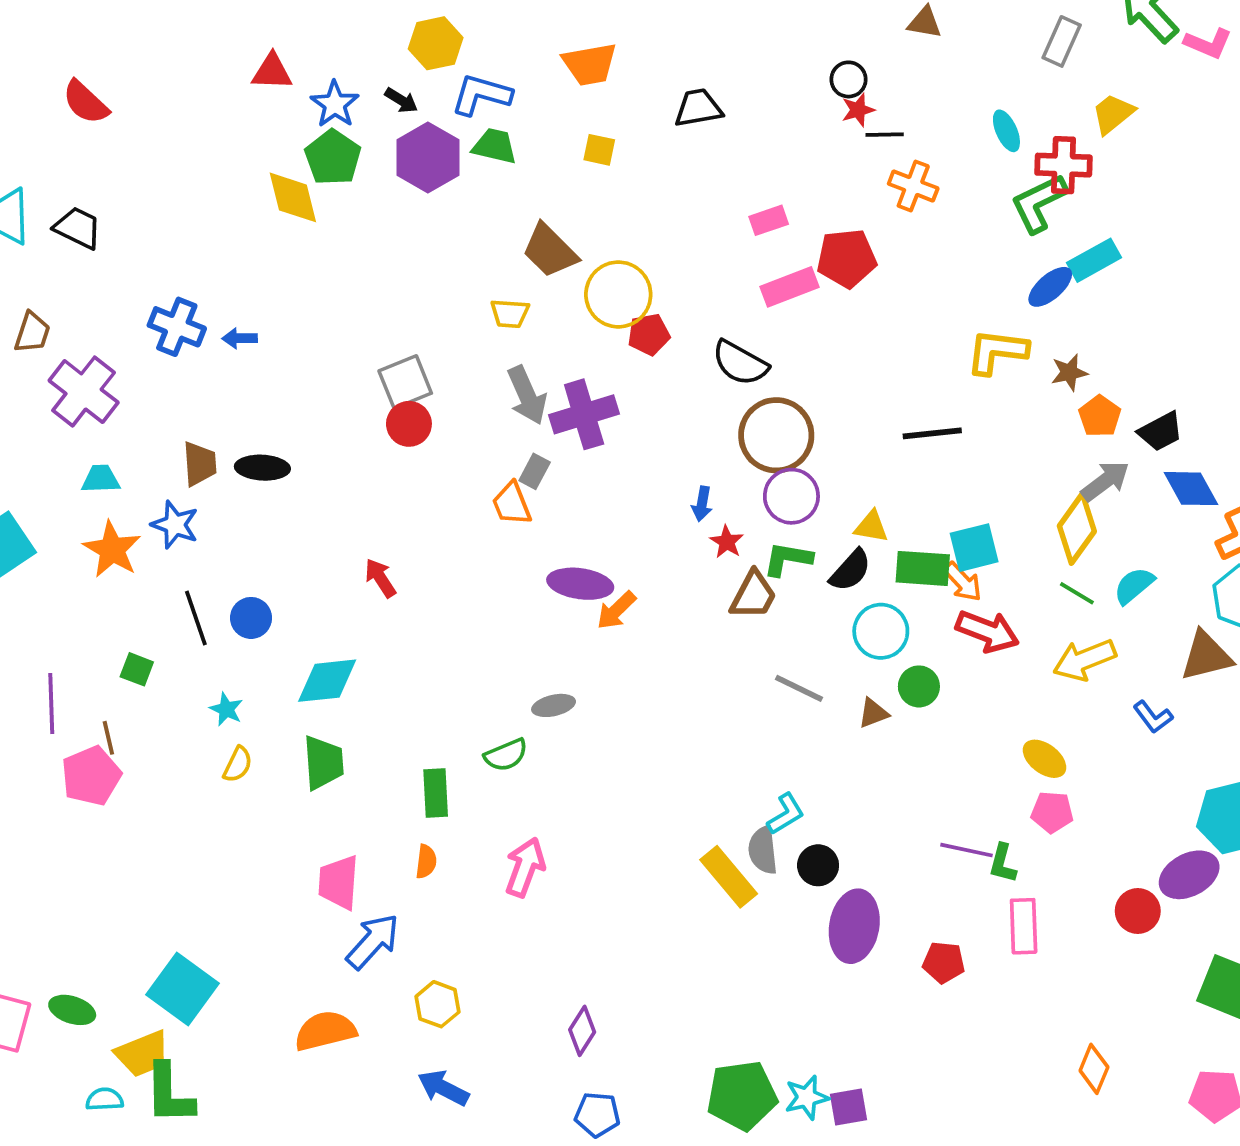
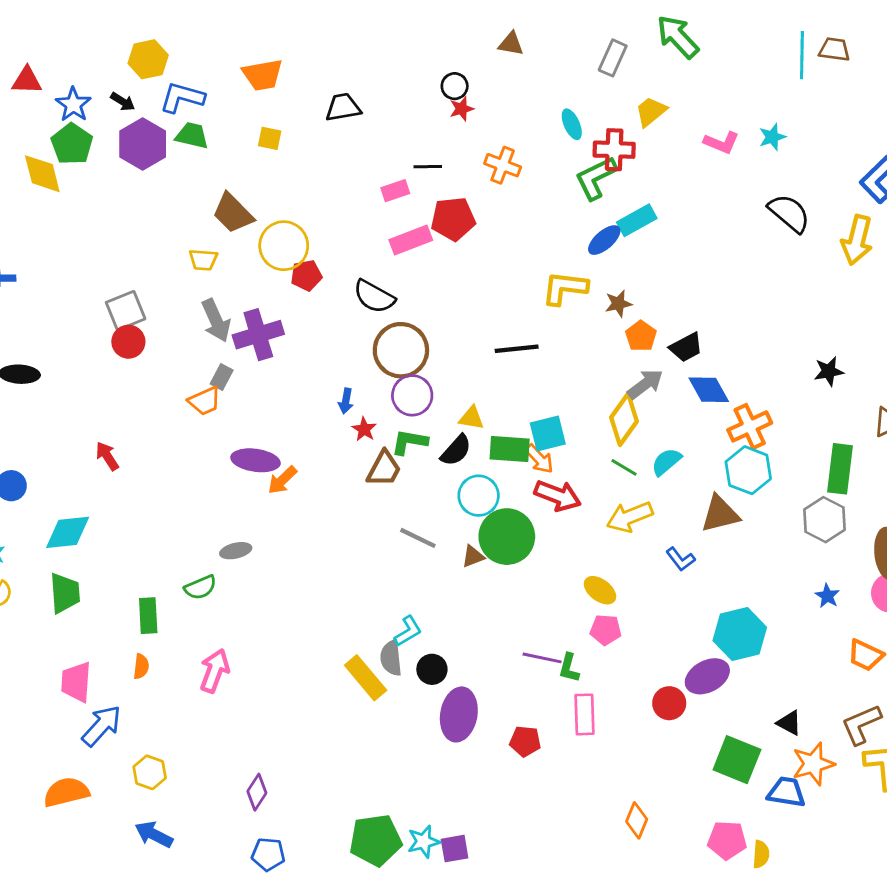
pink L-shape: (1208, 43) -> (721, 143), moved
black line: (885, 135) -> (428, 167), moved
orange trapezoid: (512, 504) -> (205, 401), turned -92
green circle: (919, 686) -> (507, 537), size x1.8

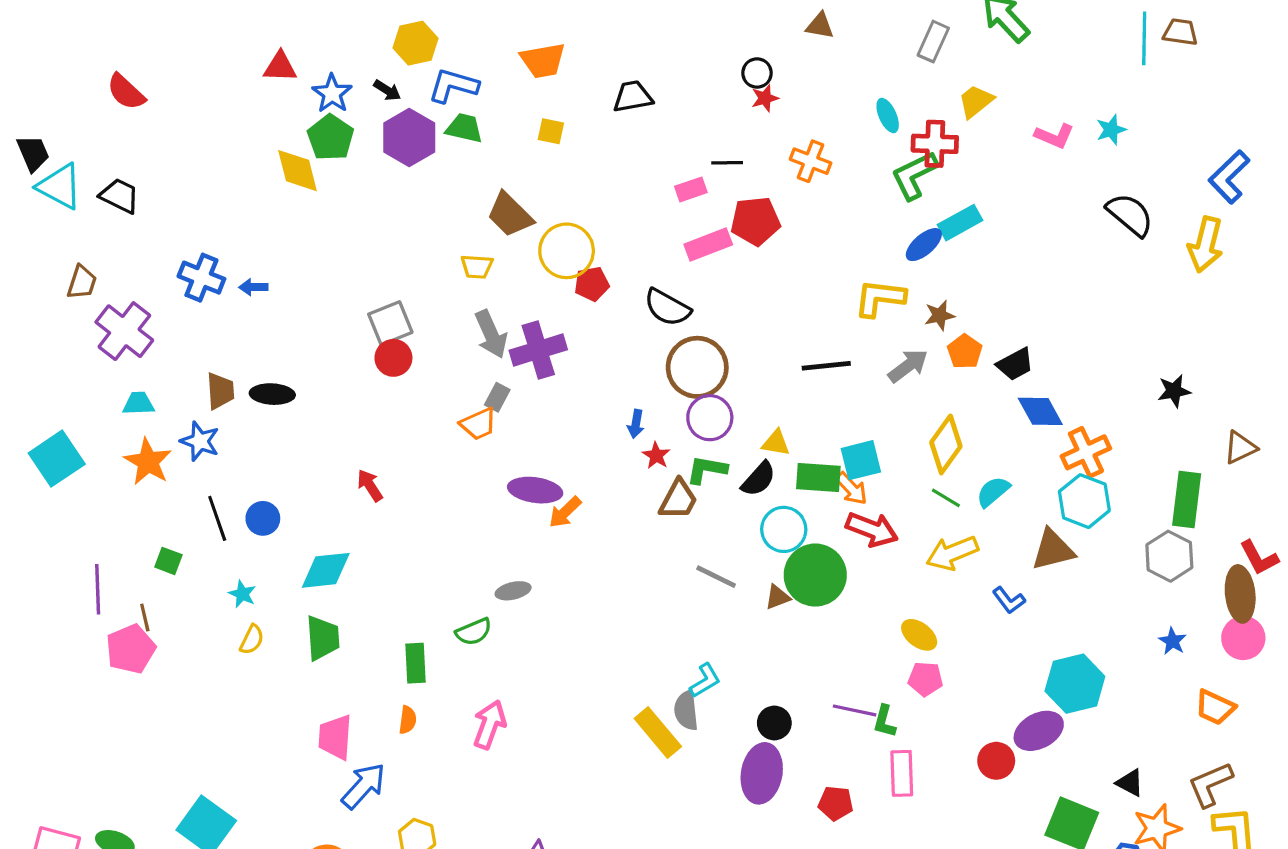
gray arrow: (645, 384) -> (908, 366), moved
black circle: (432, 669) -> (774, 723), moved

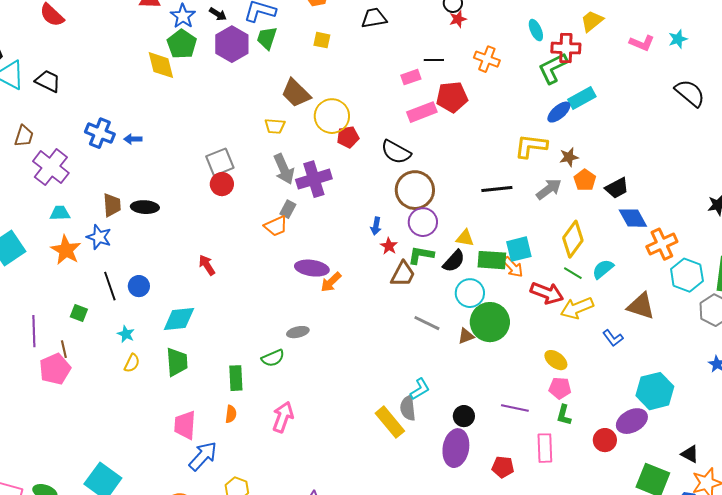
green trapezoid: (464, 128) -> (267, 38), turned -85
cyan hexagon: (1084, 501) -> (687, 275), moved
red arrow: (872, 529) -> (547, 293), moved
brown triangle: (1053, 550) -> (641, 306), turned 32
green L-shape: (884, 721) -> (564, 415), moved

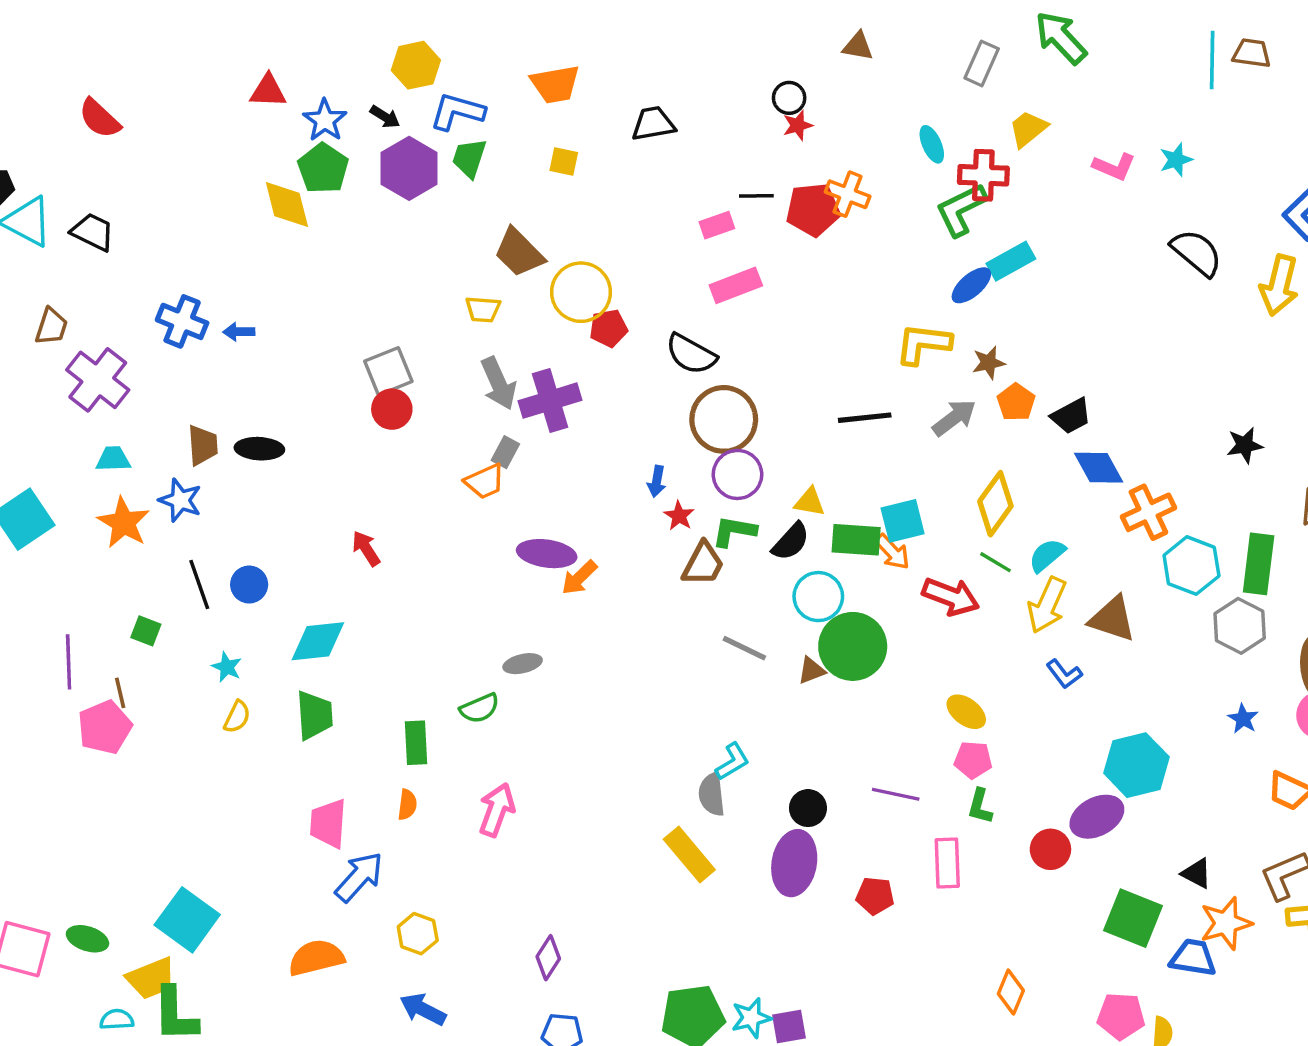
red pentagon: (452, 97) -> (813, 210), moved
yellow arrow: (577, 308) -> (1047, 605), moved, turned -44
yellow rectangle: (390, 422) -> (689, 854), moved

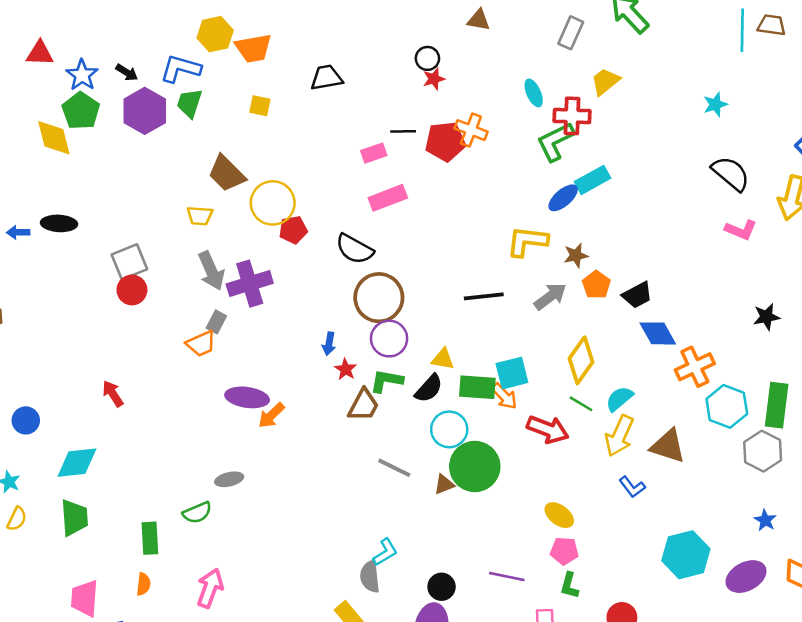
yellow hexagon: (416, 65) -> (215, 34), moved
pink L-shape: (1114, 167) -> (741, 230), moved
black ellipse: (259, 449) -> (59, 223), moved
purple ellipse: (1097, 817) -> (746, 577), moved

